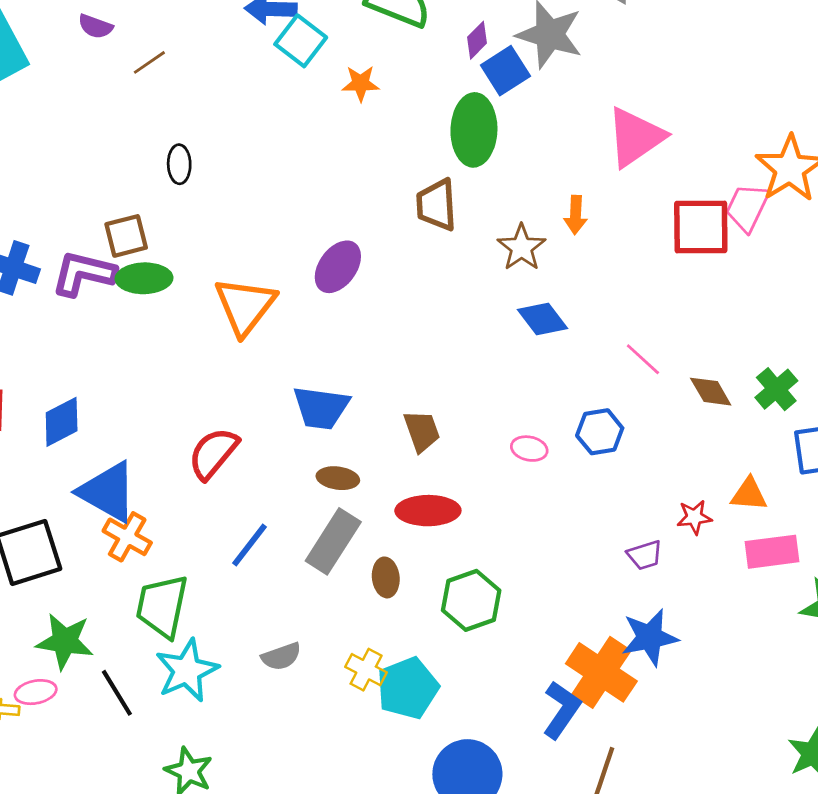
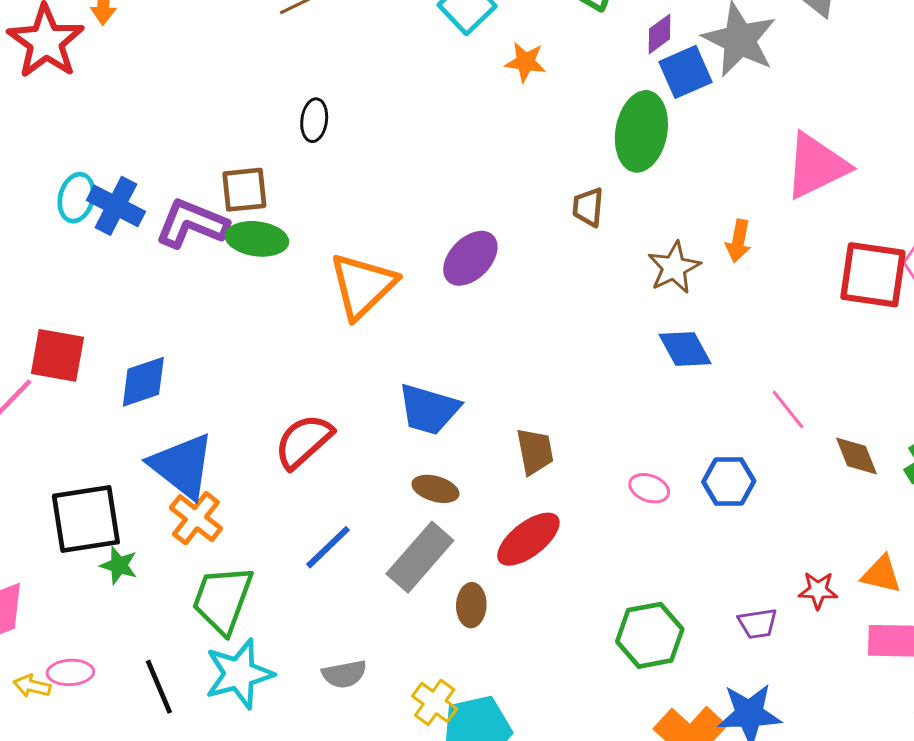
brown trapezoid: (436, 205) -> (588, 207), size x0.7
red ellipse: (428, 511) -> (528, 539), turned -46
green hexagon: (471, 600) -> (650, 635), moved
green star: (65, 641) -> (119, 565), moved, size x0.6

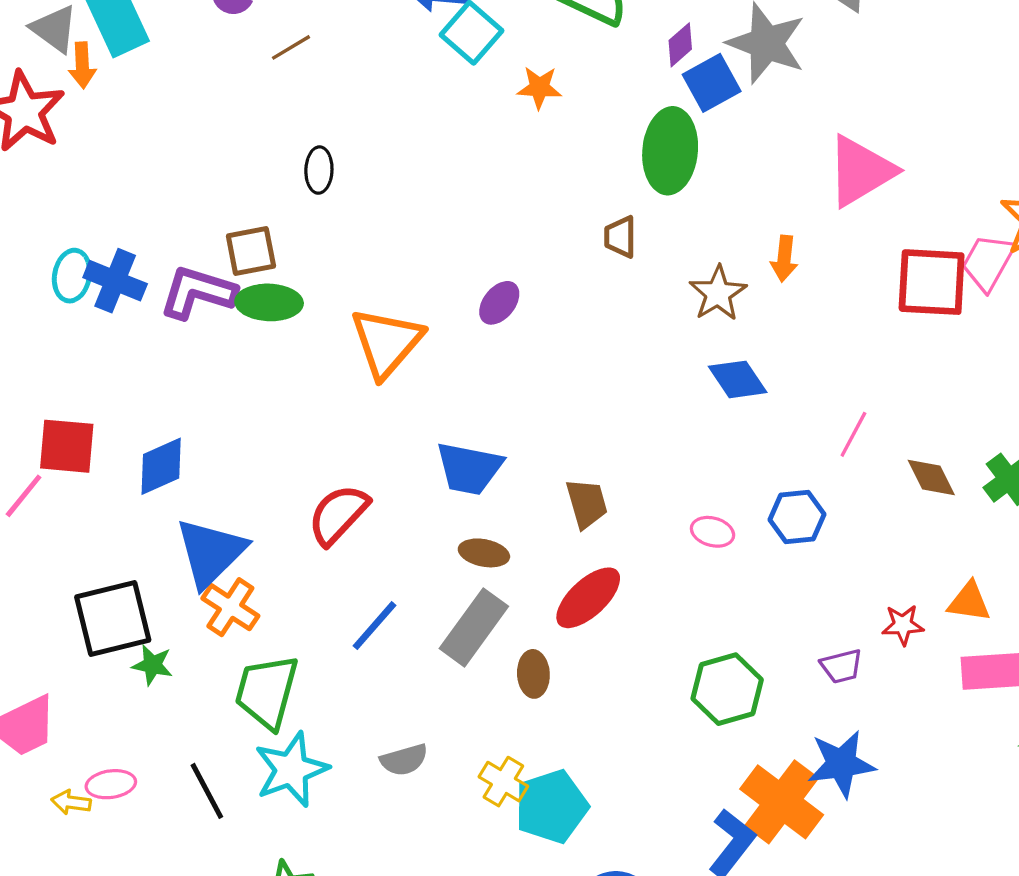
purple ellipse: (470, 258) -> (499, 303), size x0.7
pink line: (788, 409) -> (853, 434), turned 72
blue triangle: (182, 466) -> (211, 552), turned 42

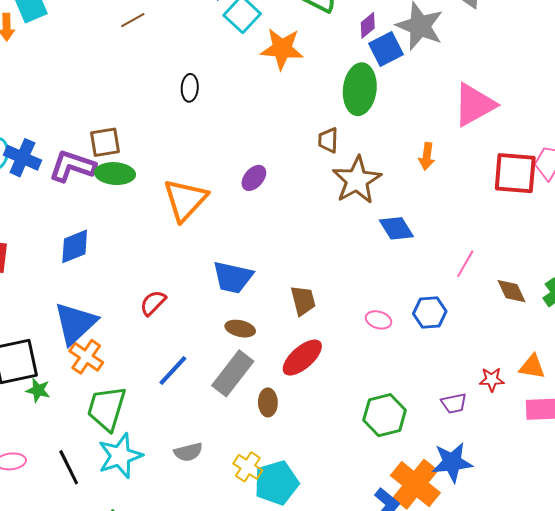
orange star: (539, 88) -> (282, 49), size x1.6
black ellipse: (319, 170) -> (190, 88), moved
brown star: (718, 293) -> (357, 180), moved, size x1.4
blue diamond: (161, 466) -> (75, 246), moved
red semicircle: (338, 515) -> (153, 303), size x0.7

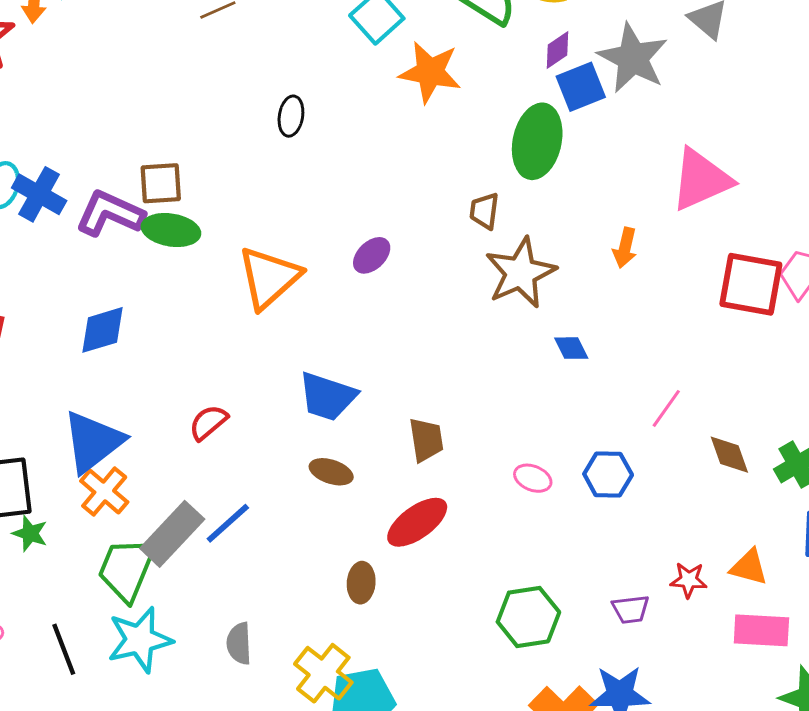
blue diamond: (396, 228) -> (571, 348), size x0.7
gray rectangle: (233, 373) -> (172, 534), moved
gray semicircle: (188, 452) -> (239, 643), turned 96
yellow cross: (248, 467) -> (323, 673), size x1.4

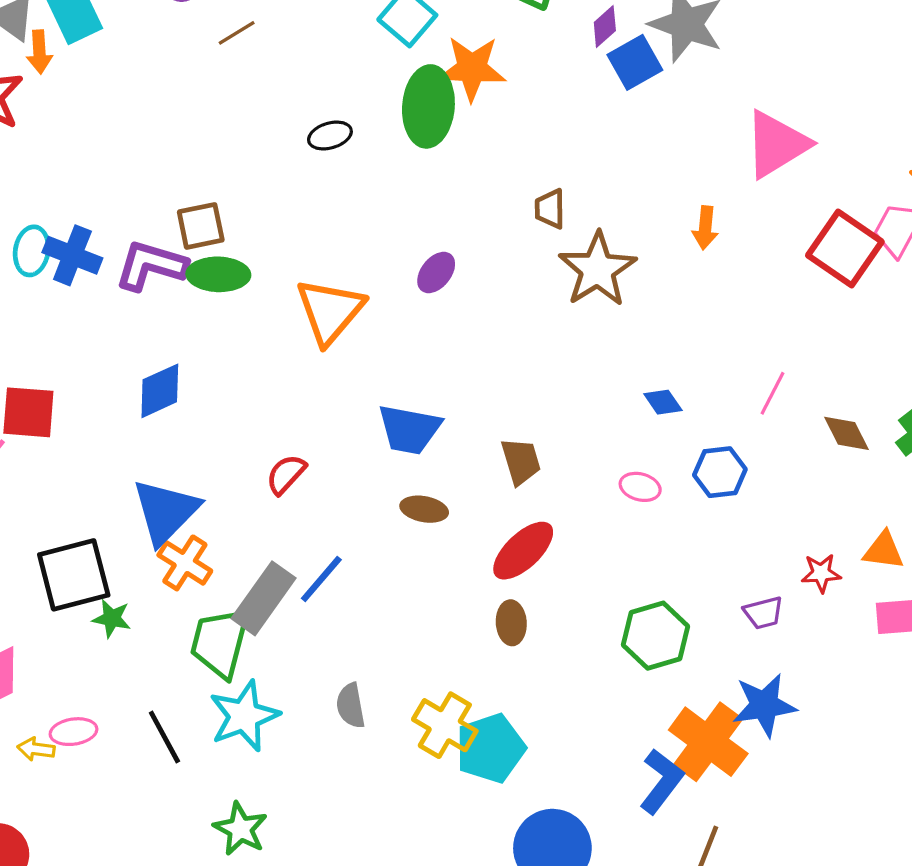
black ellipse: (291, 116) -> (330, 136), turned 72
green ellipse: (537, 141) -> (428, 106), moved
red square: (751, 284) -> (845, 249), turned 32
blue diamond: (571, 348) -> (663, 402), moved
brown ellipse: (361, 583) -> (511, 623), moved

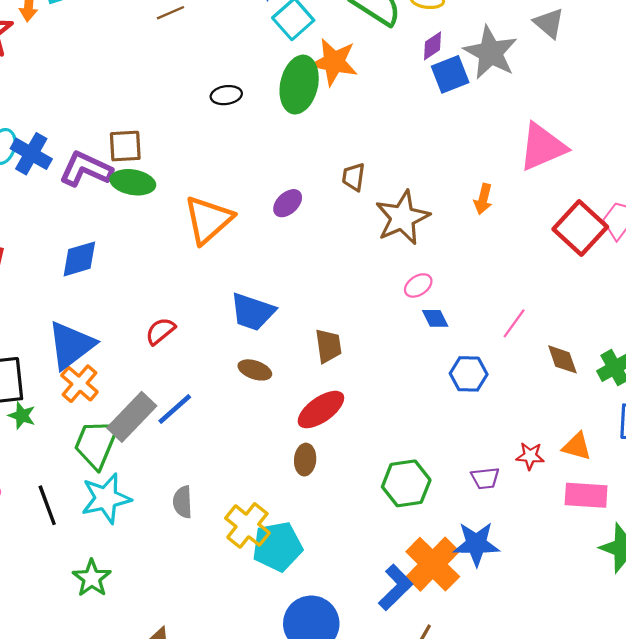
brown trapezoid: (550, 209) -> (354, 177), moved
pink ellipse: (640, 487) -> (418, 285), moved, turned -56

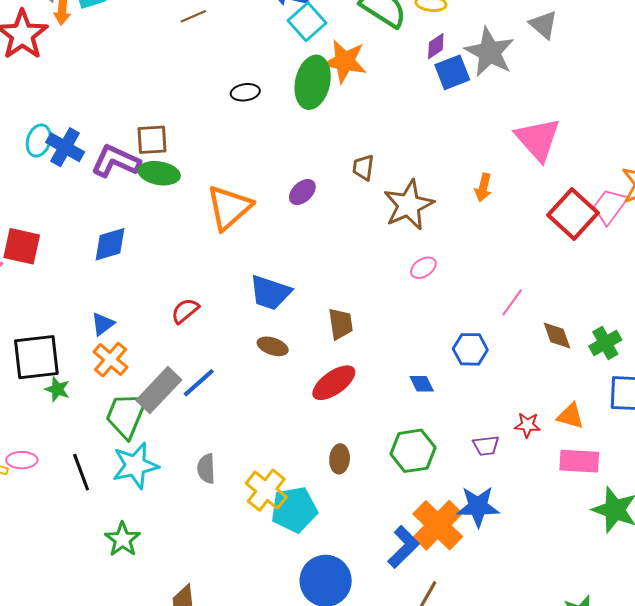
pink triangle: (542, 147) -> (538, 139), turned -48
blue diamond: (435, 318) -> (422, 384), moved
blue triangle: (71, 345) -> (103, 324), size x0.5
brown ellipse: (305, 460) -> (340, 459), moved

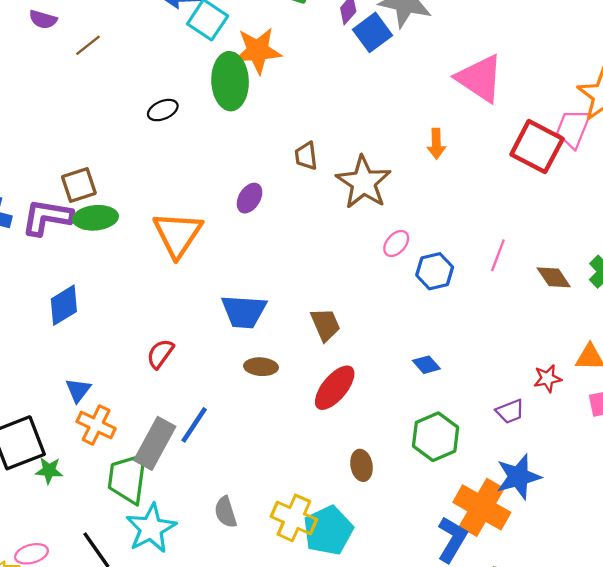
blue hexagon: (470, 349) -> (435, 271), moved

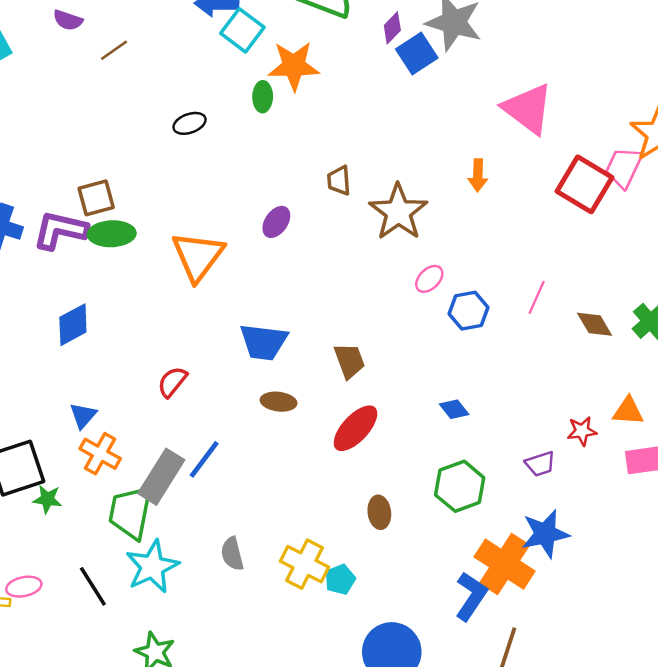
green ellipse: (230, 81) -> (263, 97), size x0.5
cyan pentagon: (328, 530) -> (340, 579), size x0.6

